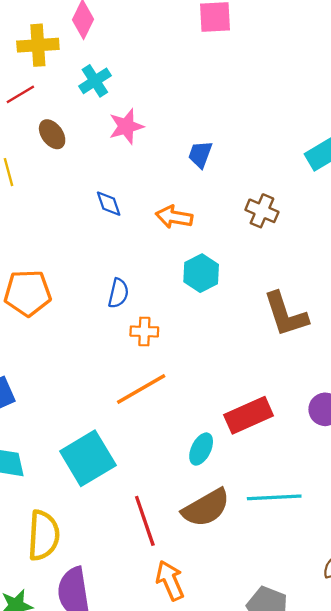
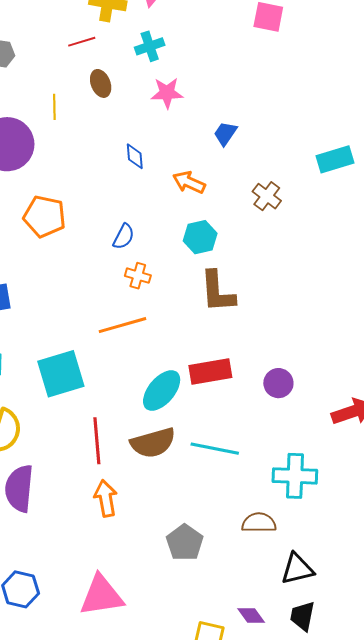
brown L-shape: (286, 314) -> (217, 292), moved
cyan ellipse: (201, 449) -> (162, 391), size x1.5

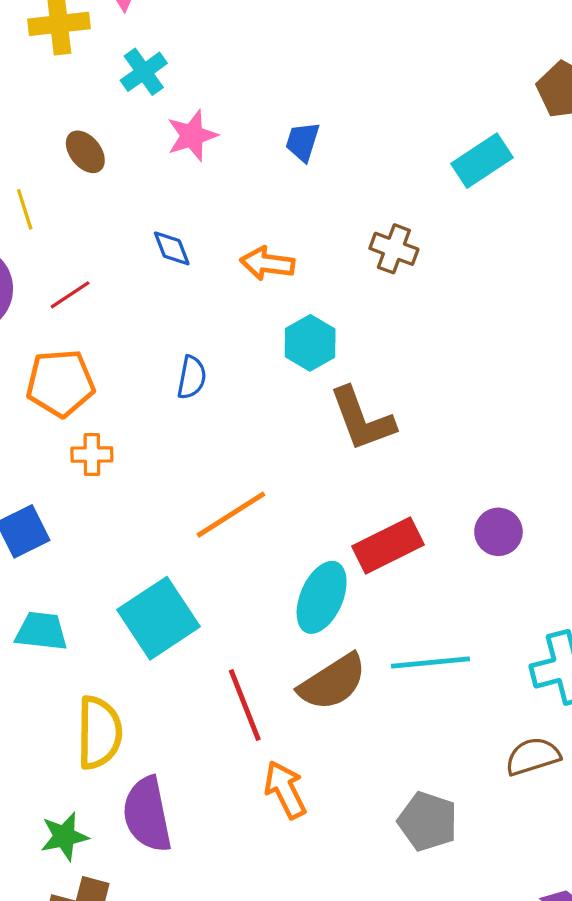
red line: (82, 42) -> (70, 295), moved
blue trapezoid: (225, 133) -> (302, 142), moved
orange cross: (138, 276) -> (92, 455), moved

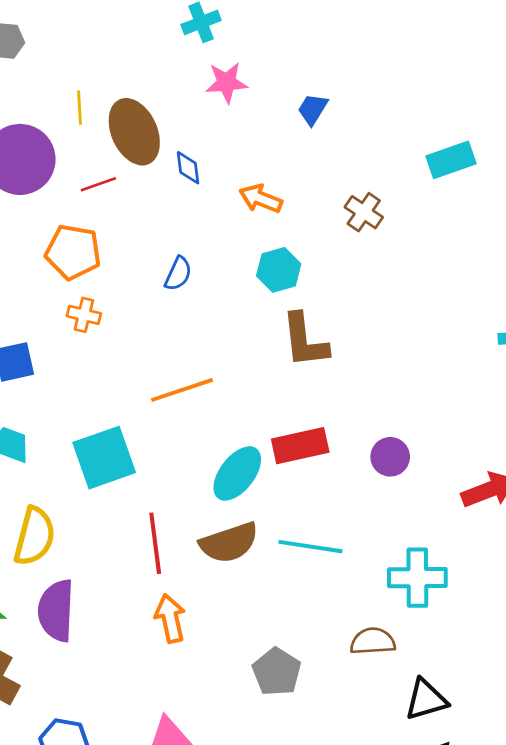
brown ellipse: (85, 152) -> (134, 132), moved, size x1.8

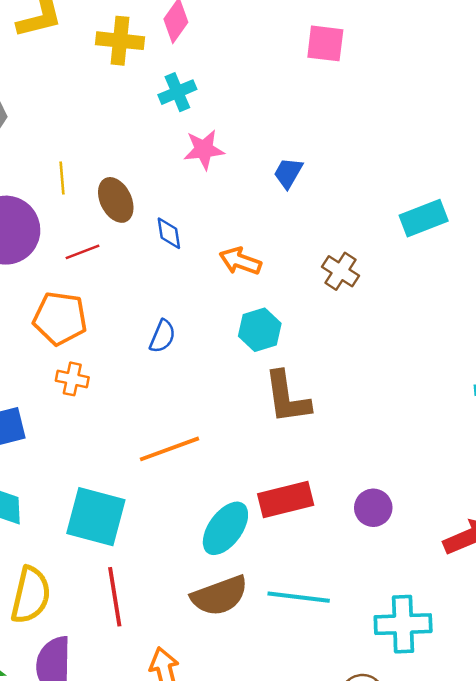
brown ellipse: (134, 132) -> (116, 200), size x0.7
cyan square: (104, 458) -> (96, 517), turned 36
red line: (155, 543) -> (115, 597), moved

